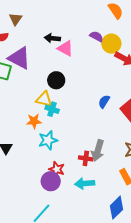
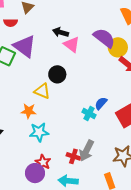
purple semicircle: (96, 36) -> (104, 38), size x1.6
cyan cross: (52, 109) -> (89, 113), moved

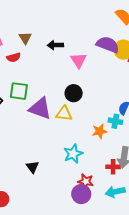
black arrow: (61, 32) -> (55, 45), moved
pink triangle: (72, 44) -> (78, 60), turned 36
purple triangle: (25, 46) -> (40, 109), moved
orange star: (29, 111) -> (100, 131), moved

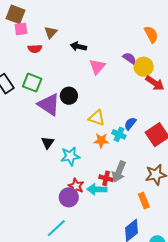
purple semicircle: (108, 45) -> (129, 58), size x0.6
black circle: (74, 93) -> (69, 96), moved
yellow triangle: (64, 114) -> (97, 118), moved
black triangle: (32, 167) -> (48, 143), moved
cyan arrow: (115, 192) -> (97, 189), moved

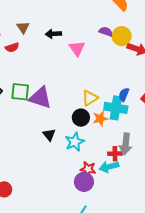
green square: (32, 83) -> (20, 92), moved
black circle: (69, 96) -> (81, 118), moved
yellow triangle: (97, 118) -> (90, 98), turned -36
cyan cross: (119, 134) -> (116, 108), size x1.6

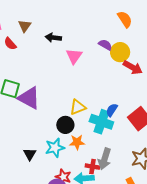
red semicircle: (12, 47) -> (10, 44), turned 56
orange star: (100, 119) -> (77, 142), moved
black triangle: (49, 135) -> (30, 154), moved

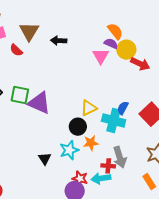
orange semicircle: (125, 19) -> (115, 31), moved
brown triangle: (25, 26) -> (29, 31), size x1.5
pink triangle: (74, 56) -> (101, 56), moved
gray arrow: (105, 159) -> (120, 157), turned -30

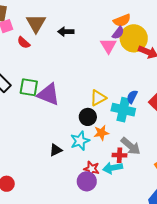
orange semicircle: (115, 31) -> (122, 20), turned 108
purple semicircle: (111, 44) -> (118, 33), turned 104
yellow circle: (126, 50) -> (134, 38), size x1.4
gray arrow: (120, 157) -> (131, 146), turned -30
black triangle: (45, 159) -> (56, 150), turned 40

